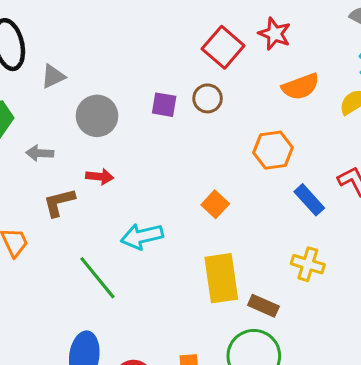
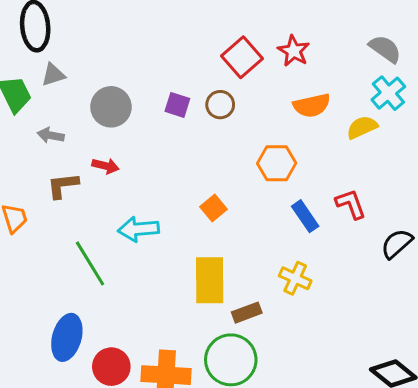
gray triangle: (53, 76) -> (53, 75), moved
brown rectangle: (263, 306) -> (247, 313), turned -52

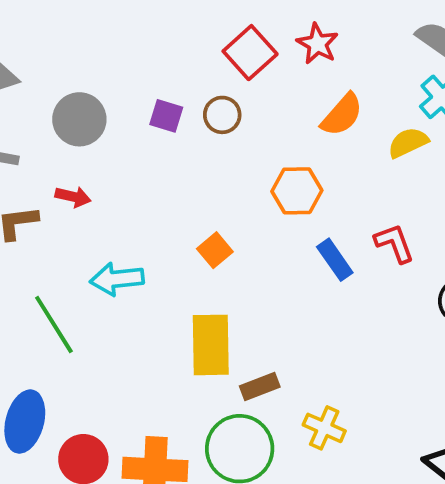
orange semicircle: (312, 105) -> (342, 115), turned -36
yellow cross: (295, 278) -> (324, 428), moved

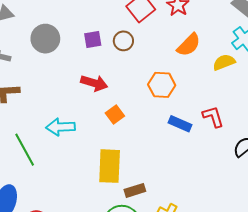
purple square: (166, 116) -> (93, 40), turned -30
red arrow: (73, 197) -> (94, 83), moved, size x1.4
blue rectangle: (335, 260) -> (180, 124), turned -35

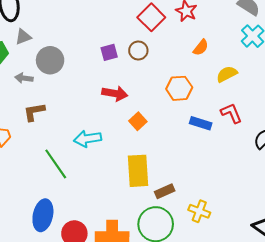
gray circle: (45, 39) -> (50, 60), moved
orange semicircle: (189, 45) -> (201, 47), size x0.7
yellow semicircle: (224, 62) -> (227, 74), moved

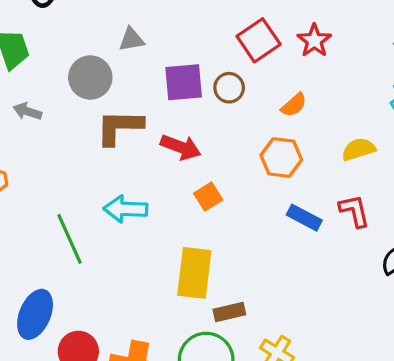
gray triangle: (23, 37) -> (131, 39), moved
orange semicircle: (201, 47) -> (294, 105), moved
purple square: (109, 52) -> (184, 82), size x1.5
gray arrow: (24, 78) -> (27, 111), moved
brown L-shape: (34, 112) -> (119, 127), moved, size x1.4

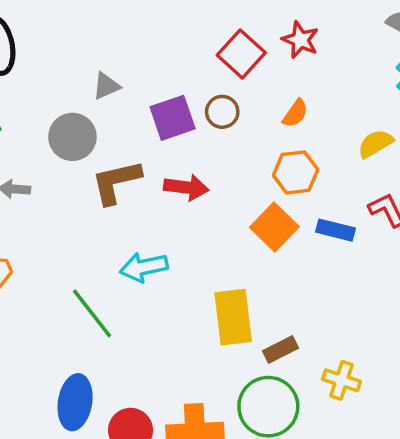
orange square: (208, 197) -> (274, 227), moved, size x1.5

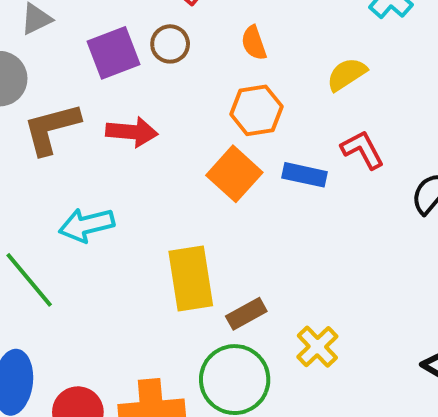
orange semicircle: (295, 113) -> (254, 43), turned 128
yellow cross: (342, 380) -> (317, 347), turned 30

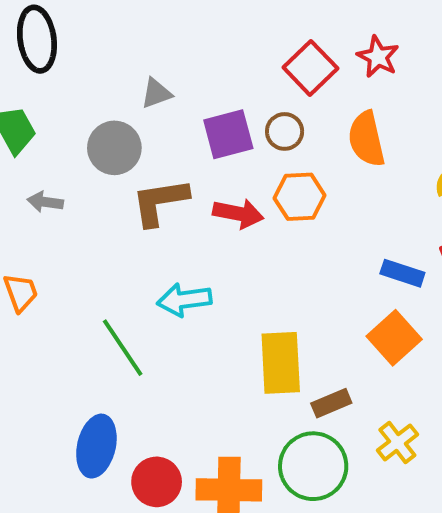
orange semicircle: (254, 43) -> (367, 139), size x1.6
orange hexagon: (256, 110) -> (300, 197), moved
orange square: (234, 174) -> (394, 338), moved

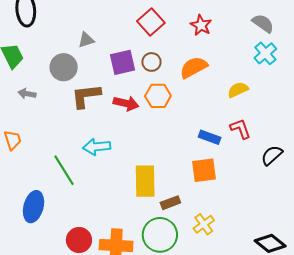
red square: (310, 68) -> (151, 22), moved
orange semicircle: (367, 139) -> (194, 67), turned 72
orange square: (394, 338) -> (204, 170), turned 32
blue ellipse: (96, 446) -> (34, 207), moved

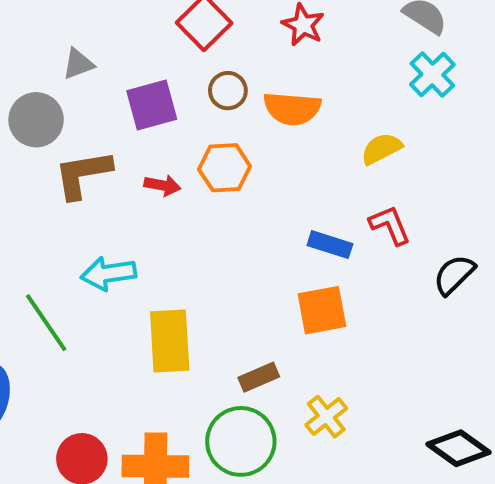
brown circle: (151, 62) -> (228, 91), moved
orange semicircle: (194, 67) -> (292, 109), turned -144
red arrow: (126, 103) -> (162, 185), size x0.7
yellow rectangle: (145, 181) -> (170, 341), moved

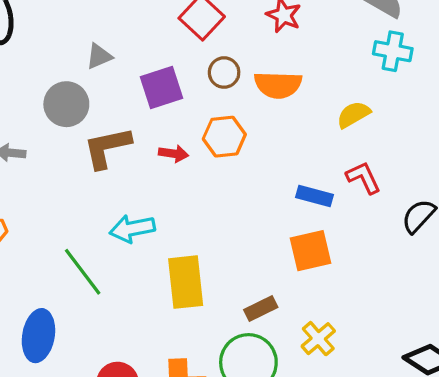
cyan cross: (432, 74) -> (393, 51), turned -33

